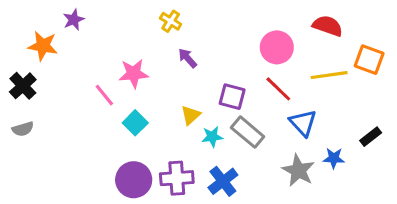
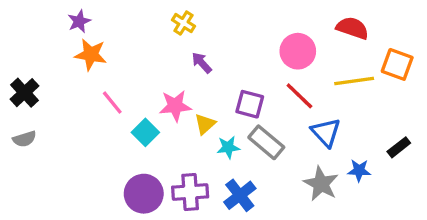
orange star: (43, 46) -> (91, 55), moved
pink star: (134, 74) -> (175, 106), moved

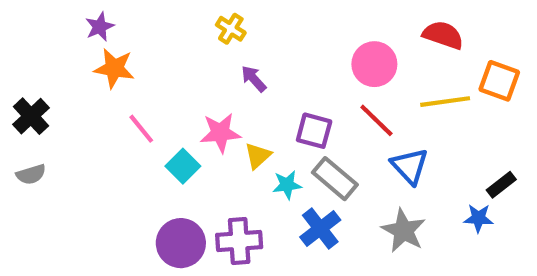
blue star: (359, 170) -> (478, 218), moved
blue cross: (240, 195) -> (320, 229), moved

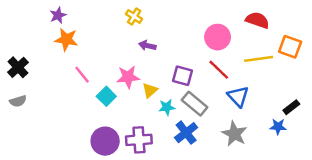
purple arrow: (254, 79) -> (147, 46), turned -35

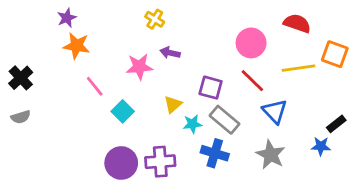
pink star: (128, 77) -> (139, 67), moved
blue cross: (186, 133) -> (215, 153), turned -35

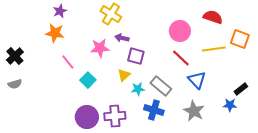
purple star: (67, 18) -> (60, 11), moved
yellow cross: (155, 19) -> (111, 14), size x1.5
purple square: (211, 88) -> (136, 56), moved

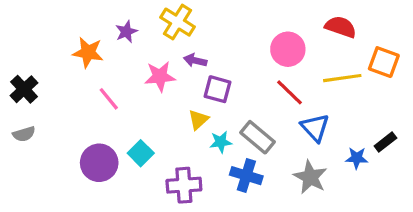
purple star: (60, 11) -> (126, 32), moved
cyan square: (88, 80) -> (141, 153), moved
blue star: (230, 105) -> (357, 158), moved
purple circle: (87, 117) -> (99, 163), moved

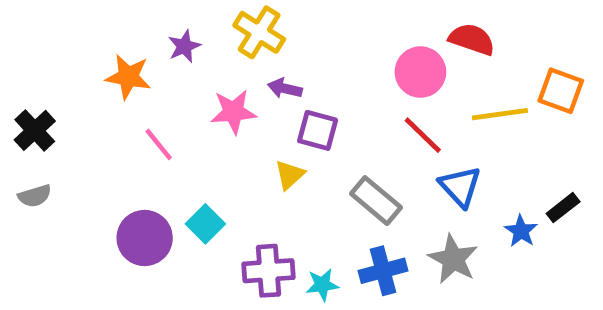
red semicircle: (341, 27) -> (472, 39), moved
cyan star: (221, 142) -> (322, 285), moved
blue star: (357, 158) -> (521, 231), turned 30
blue cross: (246, 176) -> (383, 271), moved, turned -32

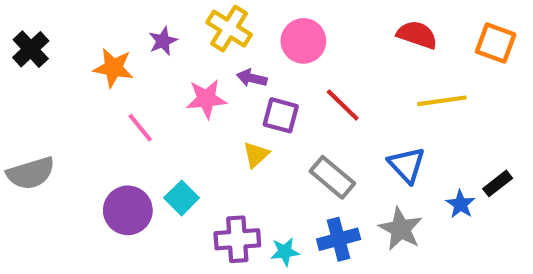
pink circle: (420, 72) -> (303, 41), moved
orange square: (561, 91) -> (496, 43), moved
black cross: (35, 130) -> (31, 49), moved
red line: (423, 135) -> (343, 105), moved
gray semicircle: (35, 196) -> (31, 173), size x1.6

